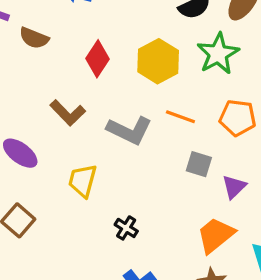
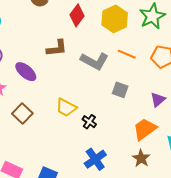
brown L-shape: (68, 113) -> (57, 48), turned -55
gray square: (199, 164) -> (120, 90), moved
yellow trapezoid: (83, 181) -> (66, 107), moved, turned -80

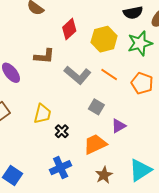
purple triangle: (158, 100) -> (119, 126), moved
yellow trapezoid: (66, 107) -> (42, 114), turned -115
orange trapezoid: (145, 129) -> (95, 144), moved

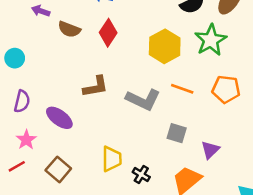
red diamond: (69, 29) -> (108, 33), moved

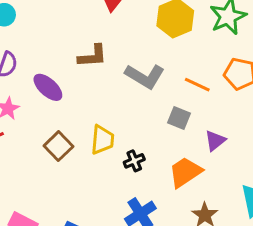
orange line: (182, 89) -> (197, 85), moved
brown square: (58, 169) -> (58, 146), moved
black cross: (141, 175) -> (134, 161), turned 30

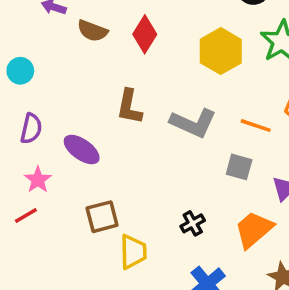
brown L-shape: (92, 56) -> (129, 107), turned 112
yellow trapezoid: (102, 140) -> (133, 252), moved
brown square: (58, 146) -> (102, 217), turned 36

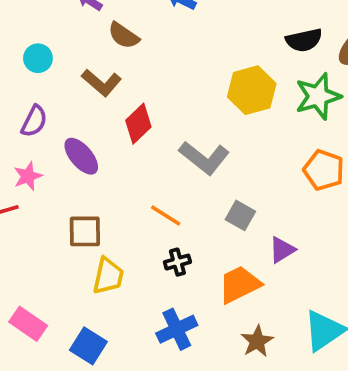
red diamond: (145, 34) -> (138, 124), moved
brown L-shape: (129, 107) -> (102, 83), moved, turned -75
orange line: (256, 126) -> (166, 216), moved

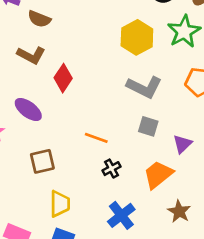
gray L-shape: (204, 158) -> (144, 87), moved
yellow trapezoid: (108, 276) -> (60, 204), moved

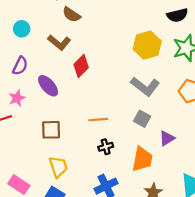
orange line: (96, 138) -> (98, 120), turned -36
orange trapezoid: (158, 175) -> (142, 159), turned 128
yellow trapezoid: (60, 204) -> (58, 167), turned -30

